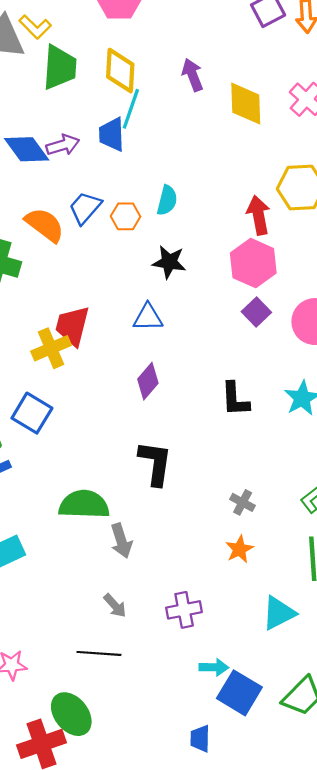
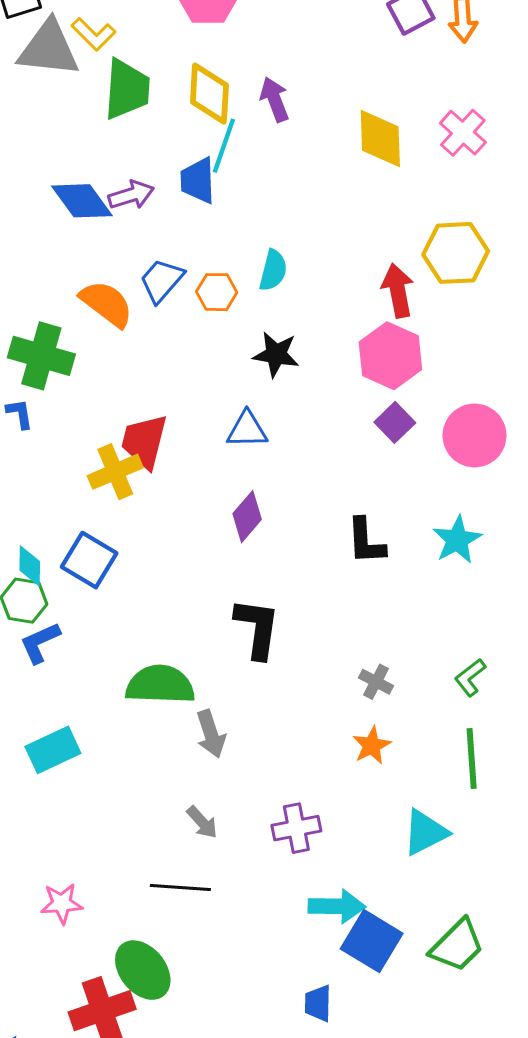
purple arrow: (193, 75) -> (275, 99), moved
cyan arrow: (214, 667) -> (337, 906), size x1.4

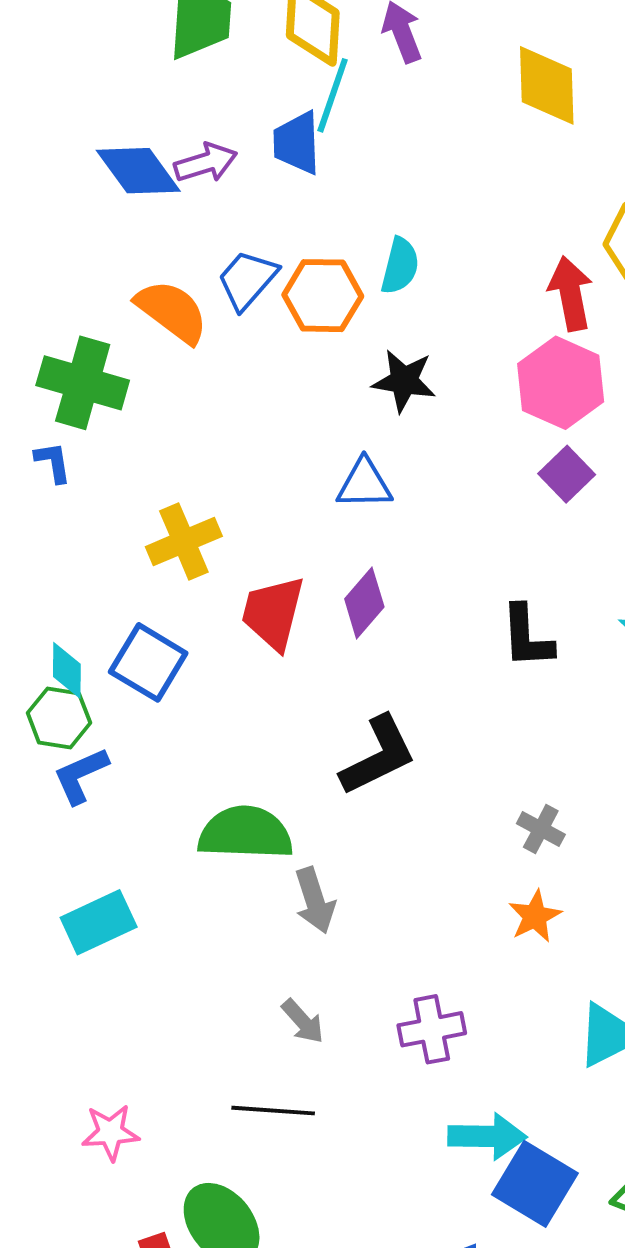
orange hexagon: (217, 292) -> (323, 296), size x1.4
red trapezoid: (144, 441) -> (273, 613), moved
black L-shape: (257, 628) -> (378, 756), turned 56

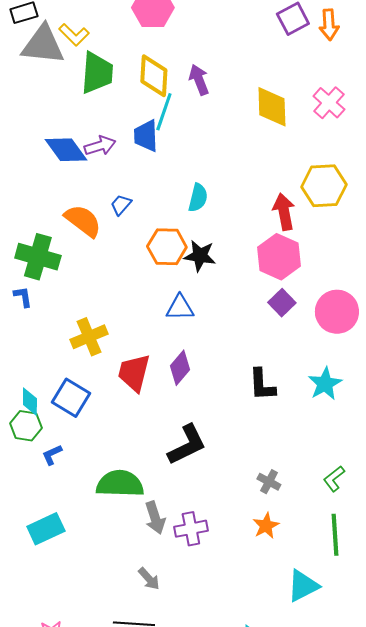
blue trapezoid: (247, 280) -> (121, 205), size x0.7
orange hexagon: (323, 296) -> (167, 247), moved
blue L-shape: (81, 775) -> (52, 455), moved, size x0.7
purple cross: (432, 1029) -> (191, 529), moved

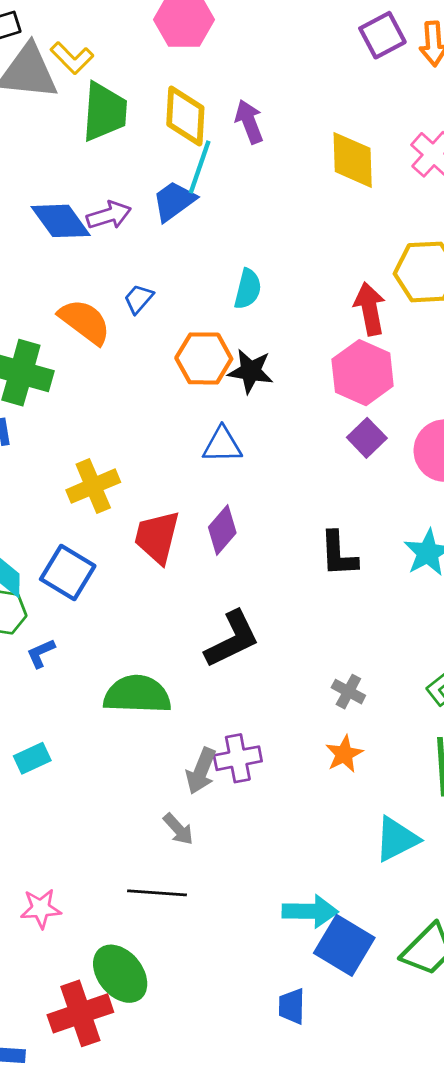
blue trapezoid: (146, 136) -> (174, 201), turned 56
gray arrow: (155, 518) -> (201, 771), moved, turned 40
cyan rectangle: (46, 529) -> (32, 758), size x0.7

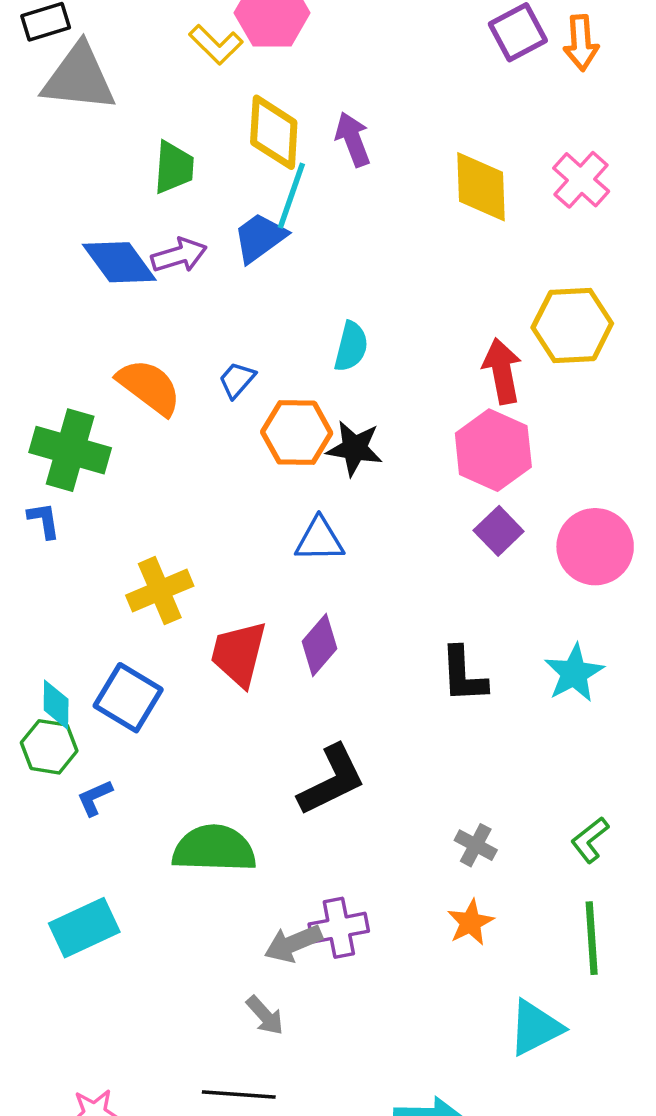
yellow L-shape: (72, 58) -> (216, 45), moved
green trapezoid: (105, 112) -> (174, 167), moved, size x0.7
blue trapezoid: (139, 299) -> (237, 380), moved
cyan rectangle: (32, 758) -> (84, 928), size x1.5
gray arrow: (201, 771) -> (293, 943), turned 45

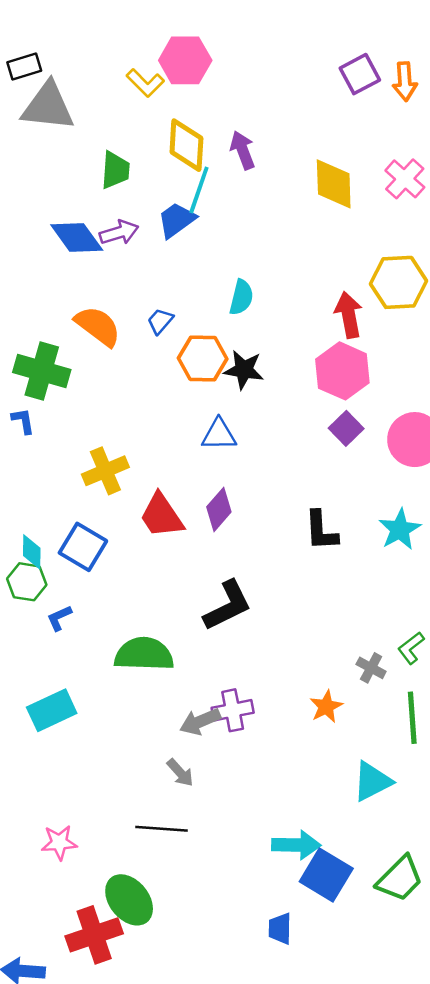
red trapezoid: (239, 654) -> (161, 516), turned -48
gray cross: (476, 845) -> (371, 668), moved

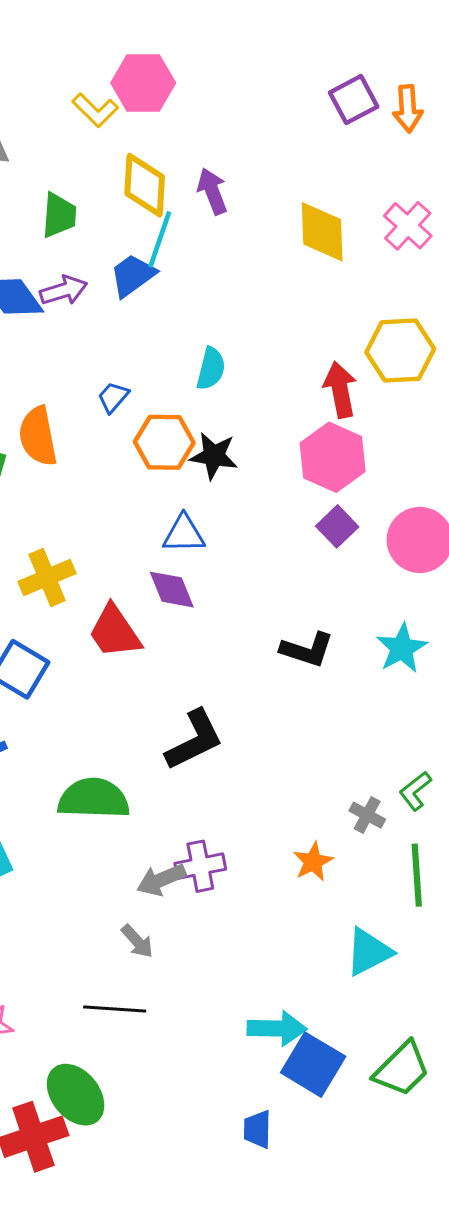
orange semicircle: (98, 326) -> (38, 436), moved, turned -138
purple diamond: (219, 509) -> (172, 590), moved, turned -63
black L-shape: (321, 531) -> (307, 650), turned -69

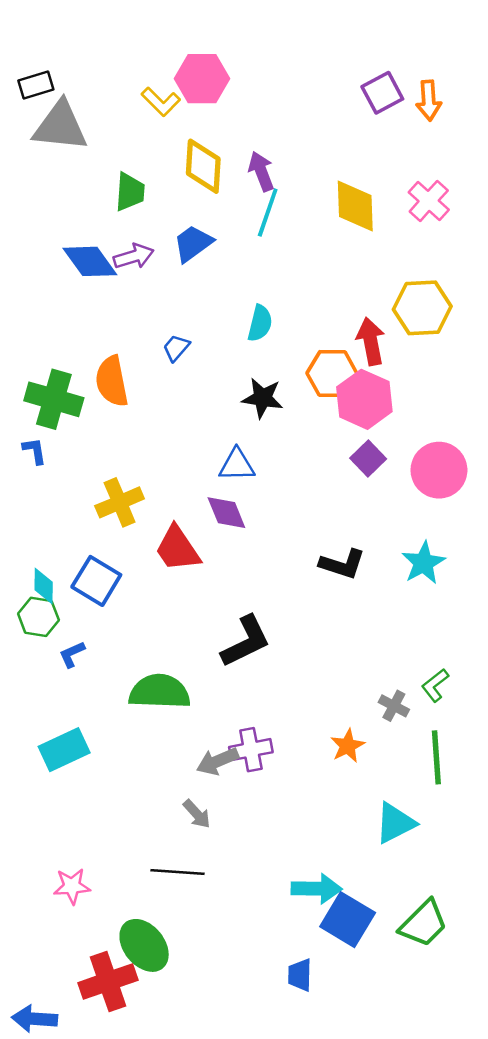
cyan line: (160, 239) -> (268, 213), moved
orange hexagon: (164, 442) -> (332, 374), moved

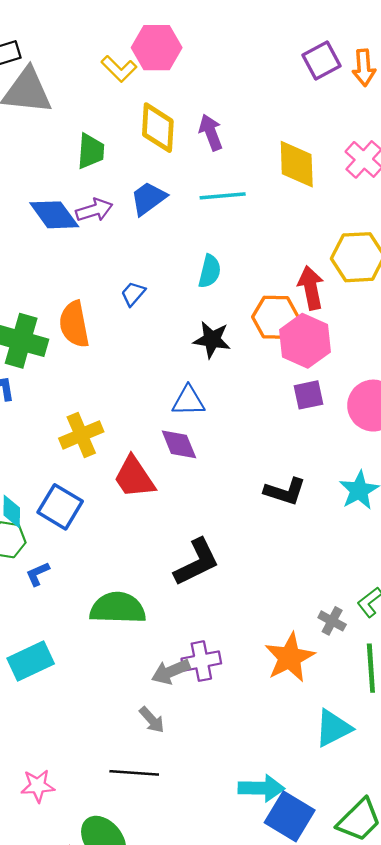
cyan line: (268, 213) -> (223, 196), moved, turned 66
purple square: (368, 459) -> (308, 395), turned 32
orange star: (348, 746) -> (290, 657), size x1.6

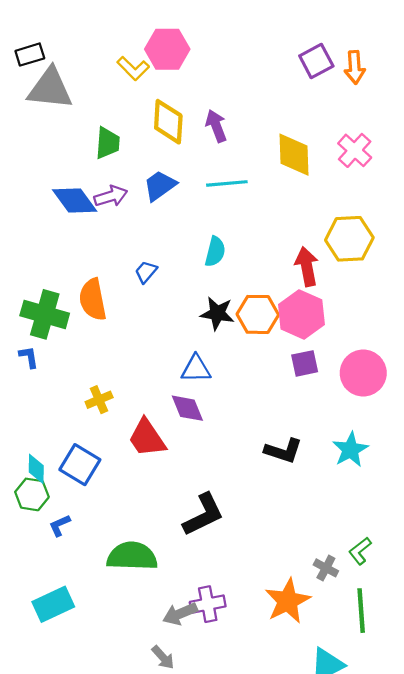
orange hexagon: (276, 317) -> (258, 314), moved
yellow cross: (81, 435) -> (99, 400), size x0.7

